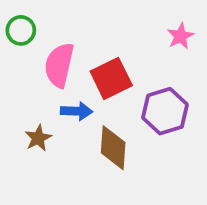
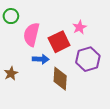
pink star: (180, 36) -> (80, 27), moved
brown star: (38, 138) -> (11, 73), moved

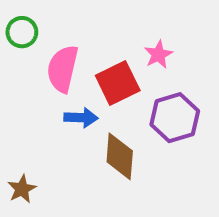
brown star: (11, 73) -> (22, 189), moved

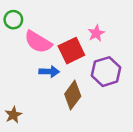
pink semicircle: (63, 69) -> (38, 42), turned -72
brown diamond: (120, 156) -> (73, 95), turned 32

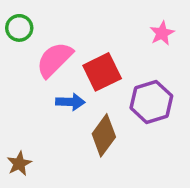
pink star: (96, 33) -> (162, 33), moved
pink semicircle: (38, 42) -> (54, 60), turned 104

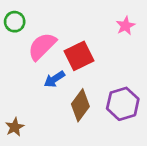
blue arrow: (70, 102) -> (54, 79), turned 145
purple hexagon: (151, 102) -> (123, 104), moved

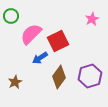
brown star: (15, 127) -> (15, 82), moved

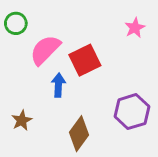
blue arrow: (40, 58) -> (58, 85), turned 126
brown diamond: (59, 77) -> (79, 134), moved

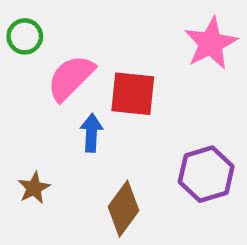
pink star: (135, 28) -> (211, 43), size x1.6
red square: (85, 60) -> (133, 94), turned 32

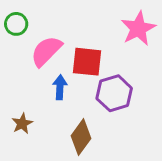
purple hexagon: (206, 174) -> (114, 93), moved

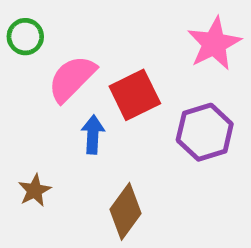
red square: (87, 62) -> (135, 95), turned -32
purple hexagon: (114, 93) -> (205, 132), moved

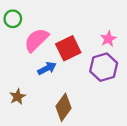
pink star: (214, 44) -> (108, 39), moved, size x0.6
blue arrow: (93, 134) -> (47, 68), turned 60

